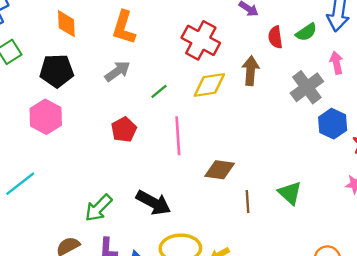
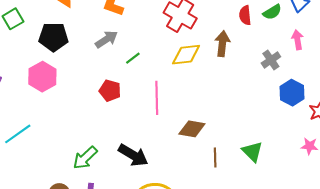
gray cross: (307, 87) -> (271, 60), size x0.7
green line: (159, 91) -> (133, 58), moved
red pentagon: (124, 130) -> (110, 91), turned -30

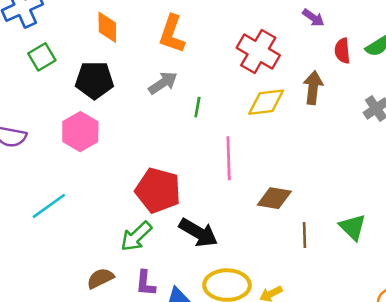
green line: (133, 58) -> (197, 107), turned -42
red pentagon: (110, 91) -> (158, 190), moved, size x1.6

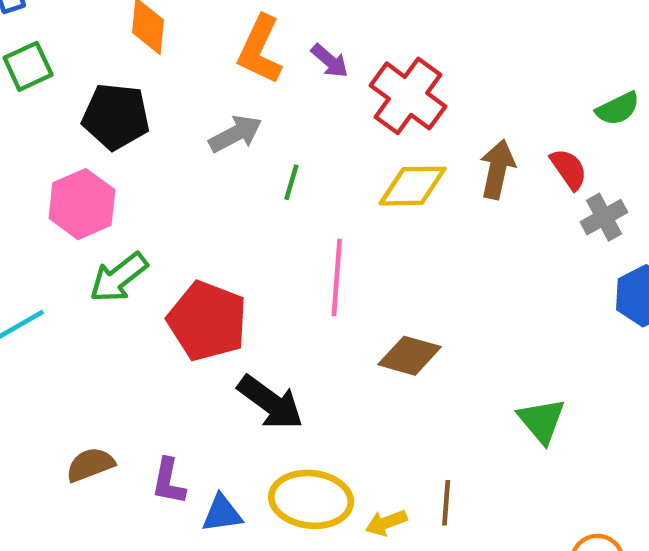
purple arrow: (313, 18) -> (330, 61), moved
red semicircle: (342, 51) -> (569, 169), moved, turned 145
brown line: (305, 235) -> (446, 503), moved
green arrow: (136, 236) -> (119, 278), moved

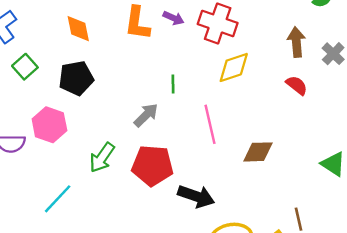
gray arrow: (235, 134) -> (146, 115), moved
brown arrow: (497, 169) -> (296, 42), moved
red semicircle: (569, 169) -> (297, 85), moved
pink hexagon: (82, 204) -> (49, 125), moved

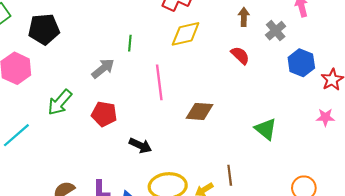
brown arrow: (296, 42) -> (244, 17), size x0.7
red pentagon: (152, 166) -> (104, 114), size x0.7
black arrow: (196, 196) -> (140, 145), size x0.7

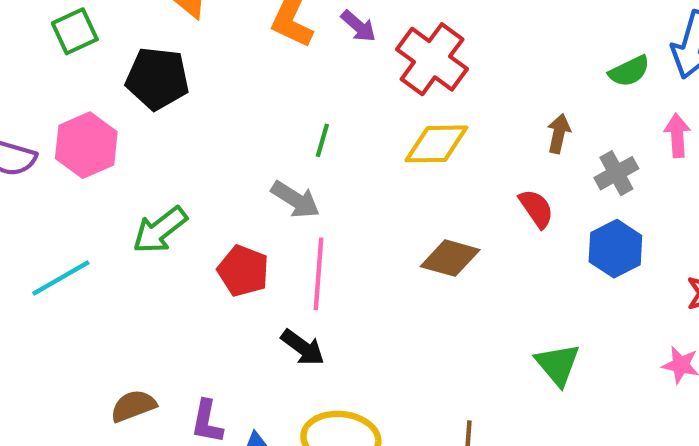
blue hexagon: (301, 63) -> (615, 249), moved
gray arrow: (103, 68) -> (295, 200), moved, turned 60
pink line: (159, 82) -> (319, 274), moved
brown diamond: (200, 111) -> (450, 258), moved

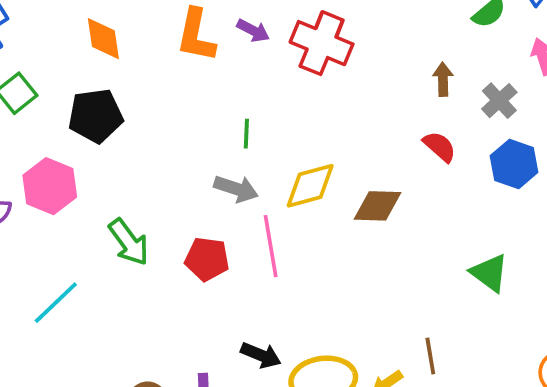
yellow diamond: (436, 144) -> (310, 186), moved
green arrow: (160, 230) -> (129, 242), turned -75
black arrow: (303, 347) -> (261, 355), moved

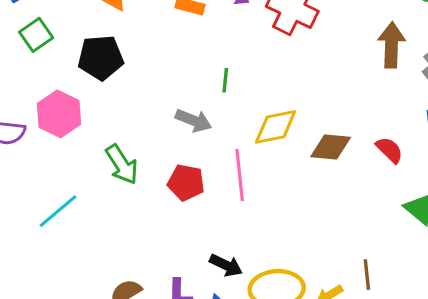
brown arrow: (443, 79) -> (391, 45), size x1.6
red semicircle: (440, 147) -> (389, 150), moved
gray arrow: (236, 189) -> (193, 120), moved

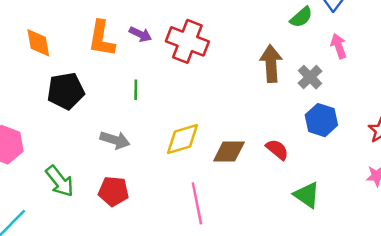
black pentagon: (101, 58) -> (66, 91), moved
green line: (225, 80) -> (136, 90), moved
pink line: (240, 175) -> (197, 203), moved

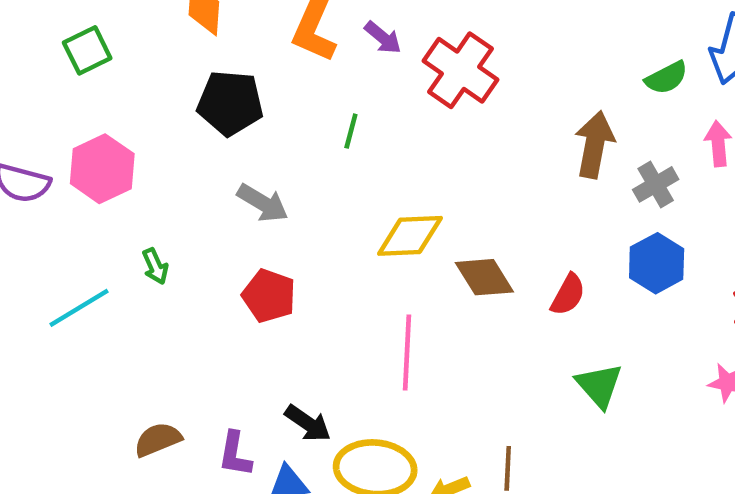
gray arrow: (115, 140) -> (263, 203), moved
red semicircle: (277, 150) -> (568, 295), turned 65
brown diamond: (229, 151) -> (484, 277), turned 44
green arrow: (60, 181) -> (155, 266), moved, size x0.6

